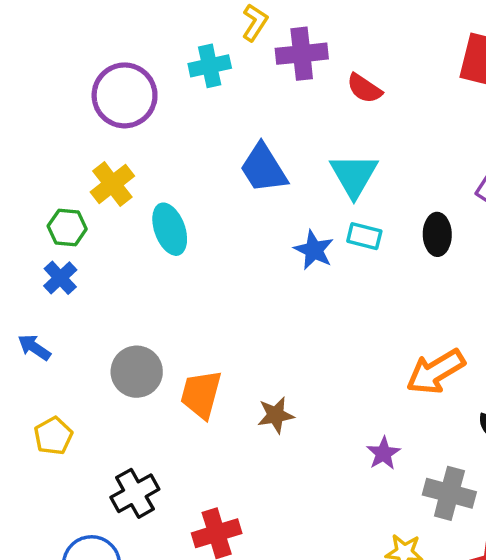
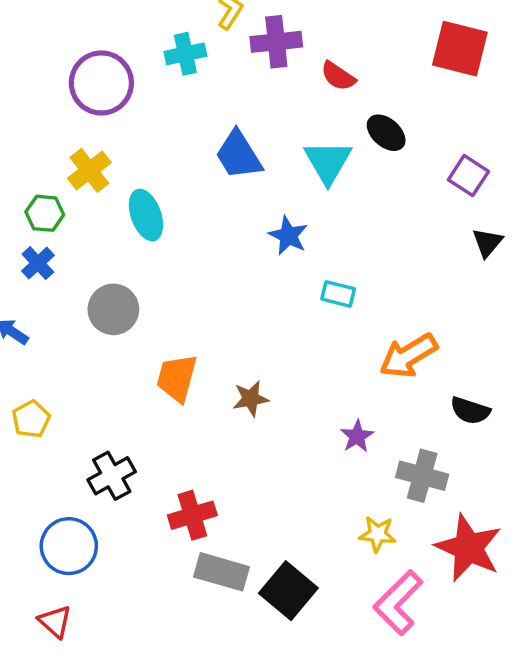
black ellipse: (437, 234) -> (386, 133), moved, turned -48
cyan rectangle: (364, 236) -> (338, 294), moved
gray circle: (137, 372) -> (113, 309), moved

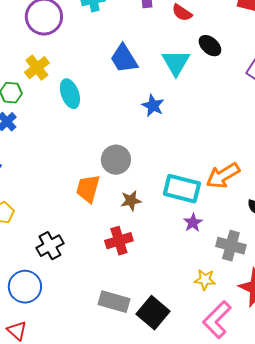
cyan rectangle: (338, 294) -> (182, 189), moved, size x1.8
gray circle: (113, 309) -> (116, 160), moved
red cross: (192, 515) -> (119, 241), moved

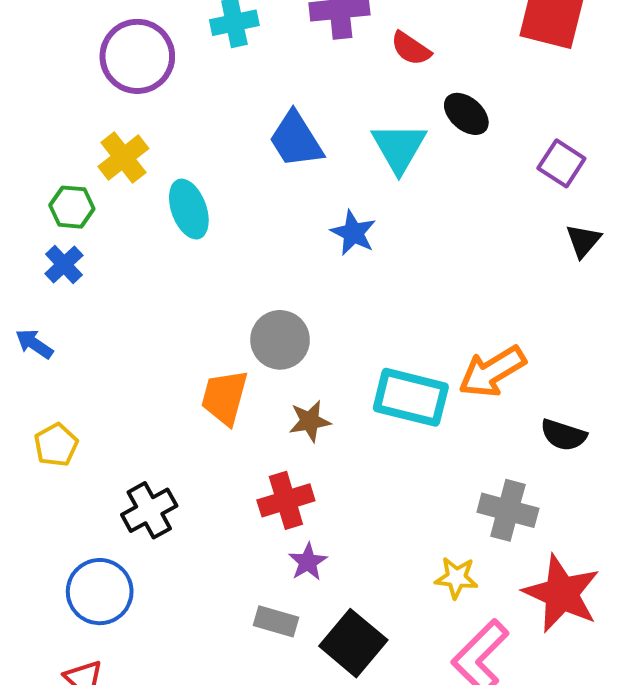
purple star: (193, 223) -> (308, 562), moved
gray rectangle: (114, 302) -> (276, 621), size x0.7

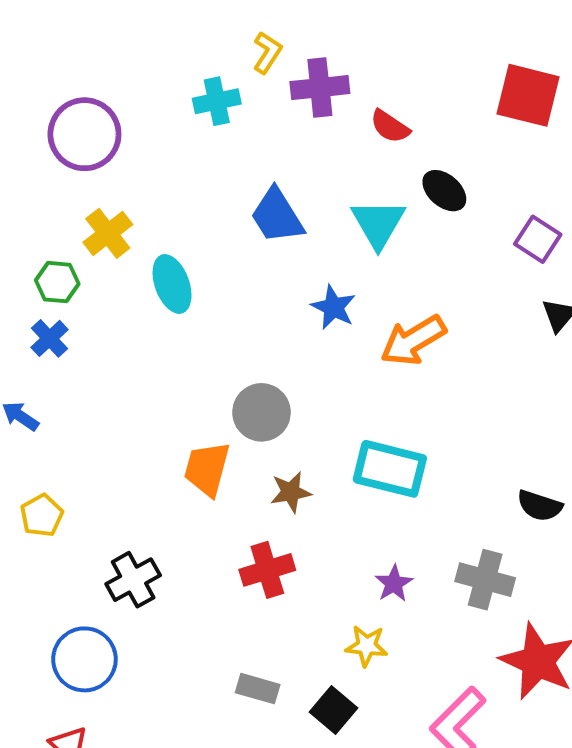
purple circle: (137, 56) -> (84, 134), moved
orange arrow: (492, 372) -> (413, 340), moved
purple star: (308, 562) -> (394, 584), moved
yellow star: (456, 578) -> (367, 646), moved
black square: (353, 643) -> (333, 710), size x0.7

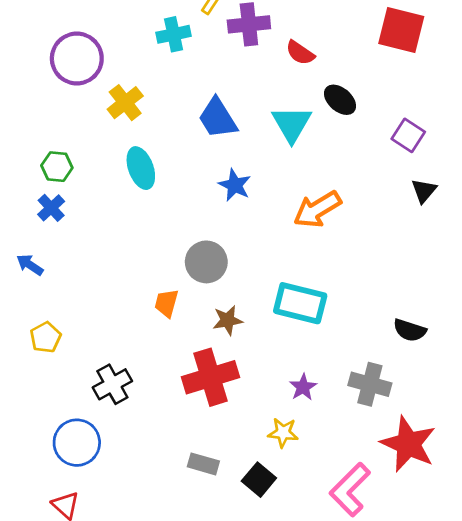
yellow cross: (108, 233) -> (125, 103), moved
blue star: (333, 307) -> (235, 185), moved
orange trapezoid: (207, 469) -> (166, 303), size x0.7
red cross: (267, 570) -> (211, 377), size x1.4

